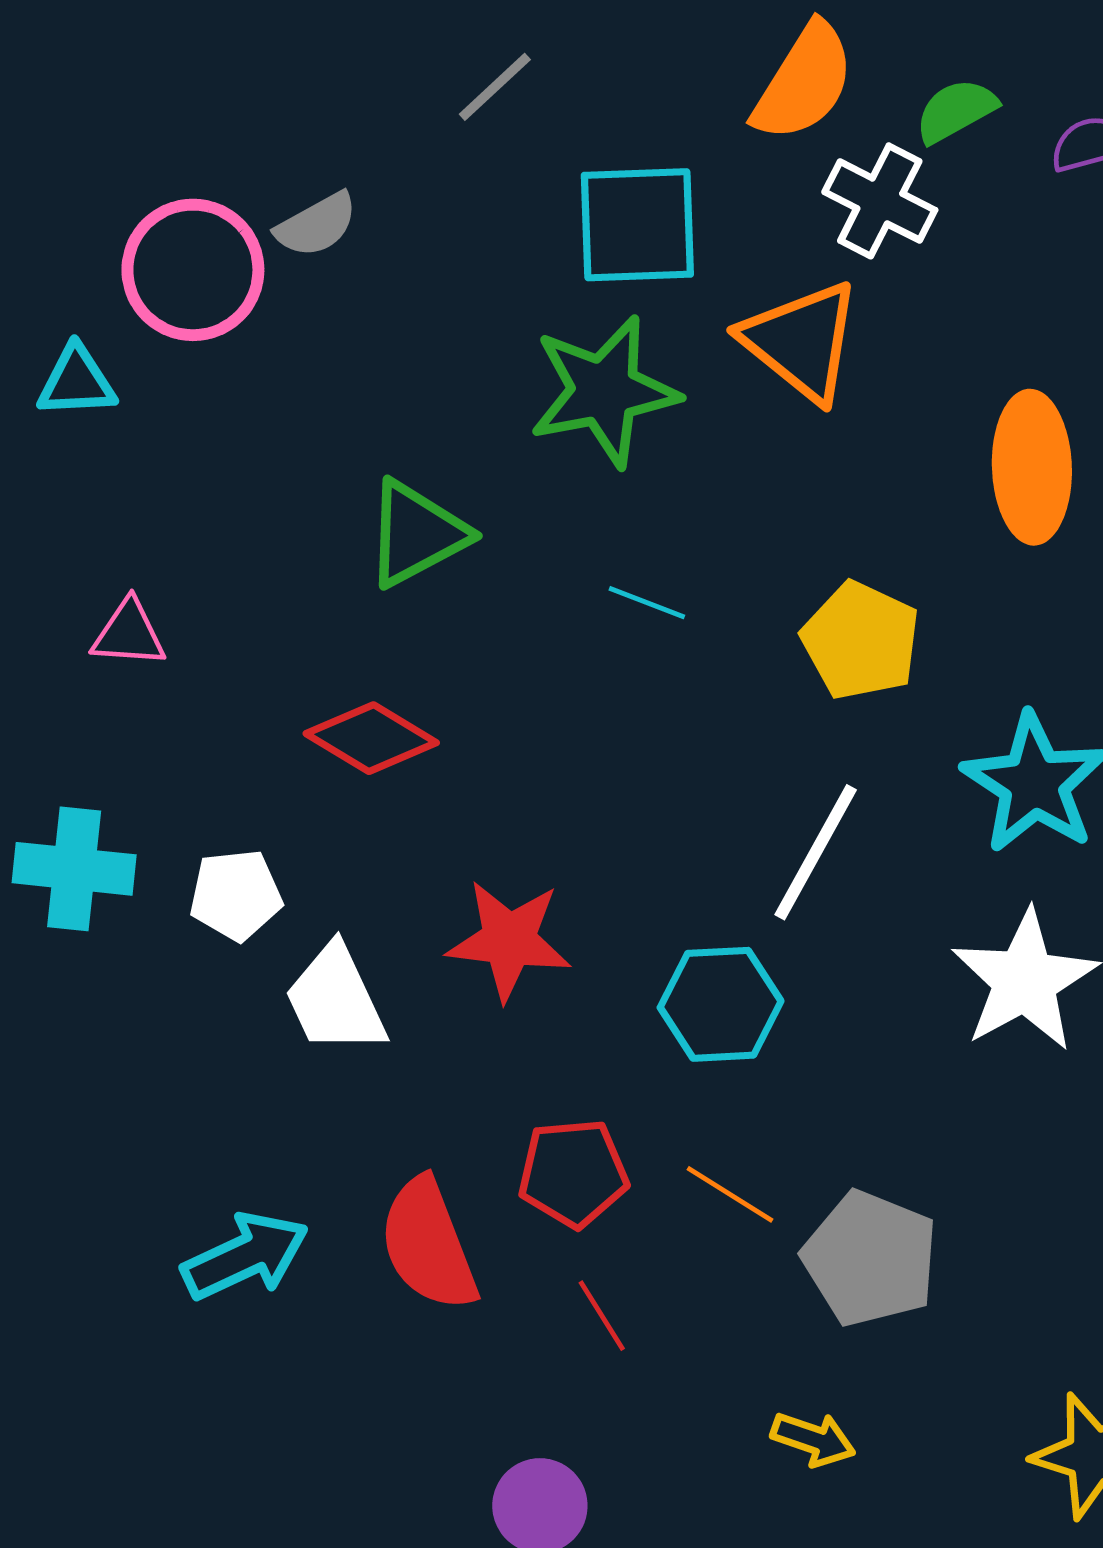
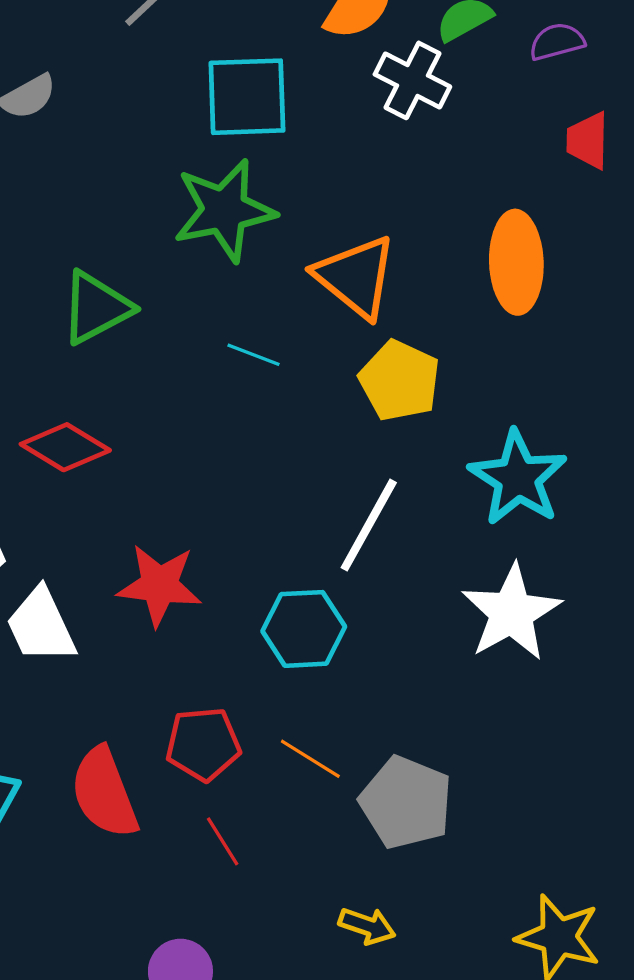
orange triangle: (801, 341) -> (356, 277), moved

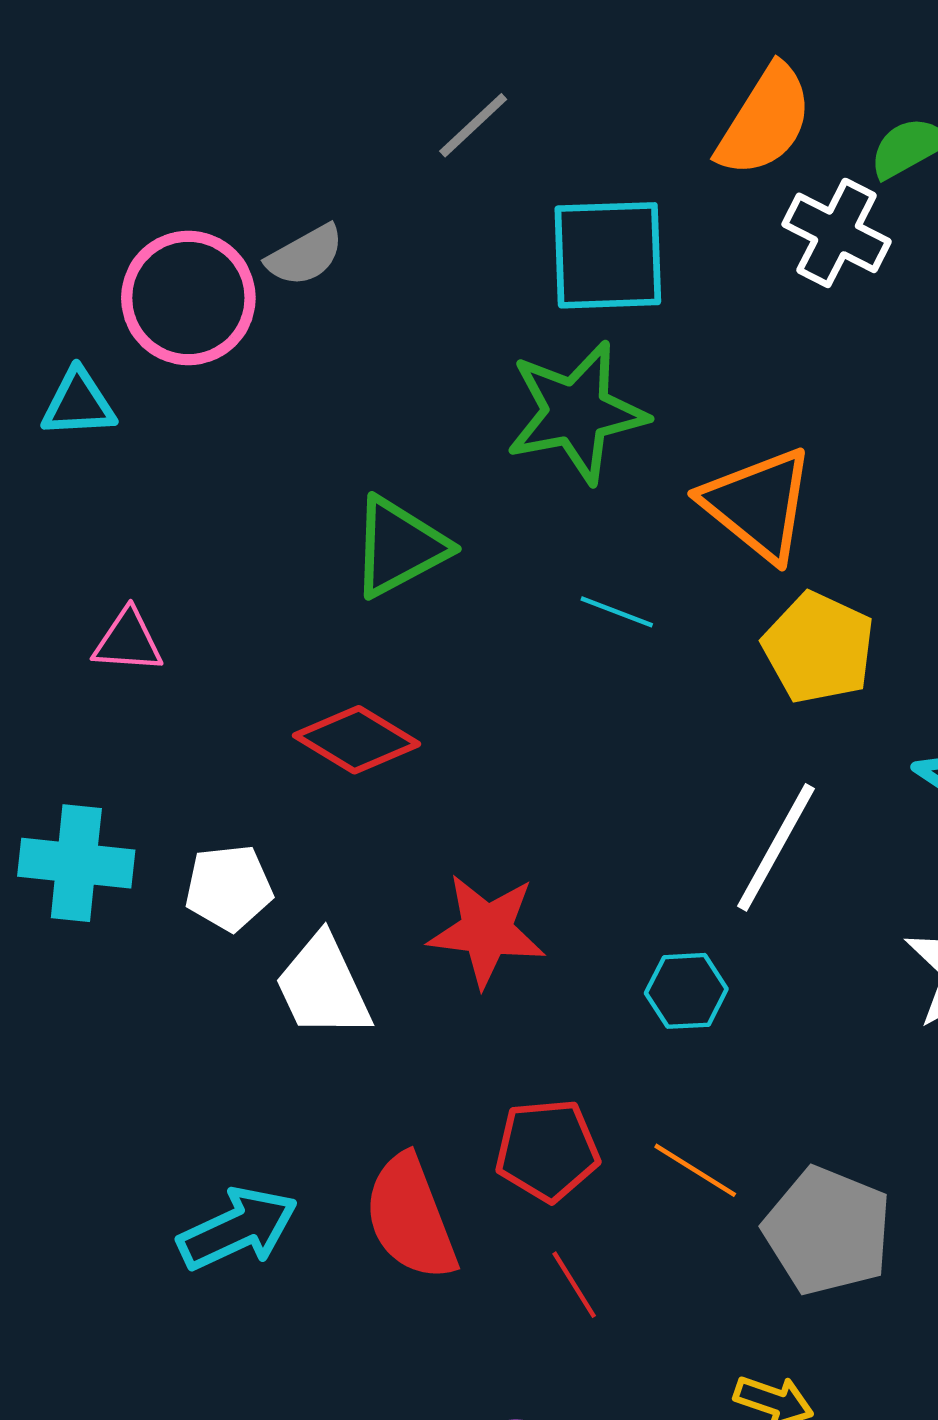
cyan hexagon: (304, 629) -> (686, 991), size x0.7

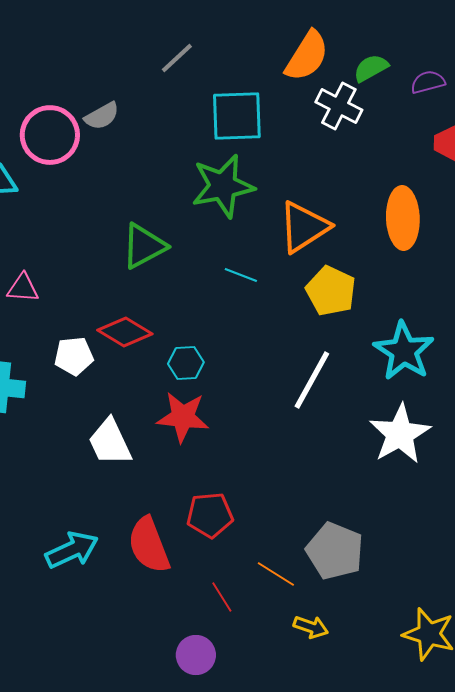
orange triangle: (758, 504) -> (304, 227), turned 48
white pentagon: (229, 888) -> (74, 356), moved
cyan hexagon: (686, 991) -> (186, 363), moved
orange line: (695, 1170) -> (276, 574), moved
red line: (574, 1285) -> (222, 597), moved

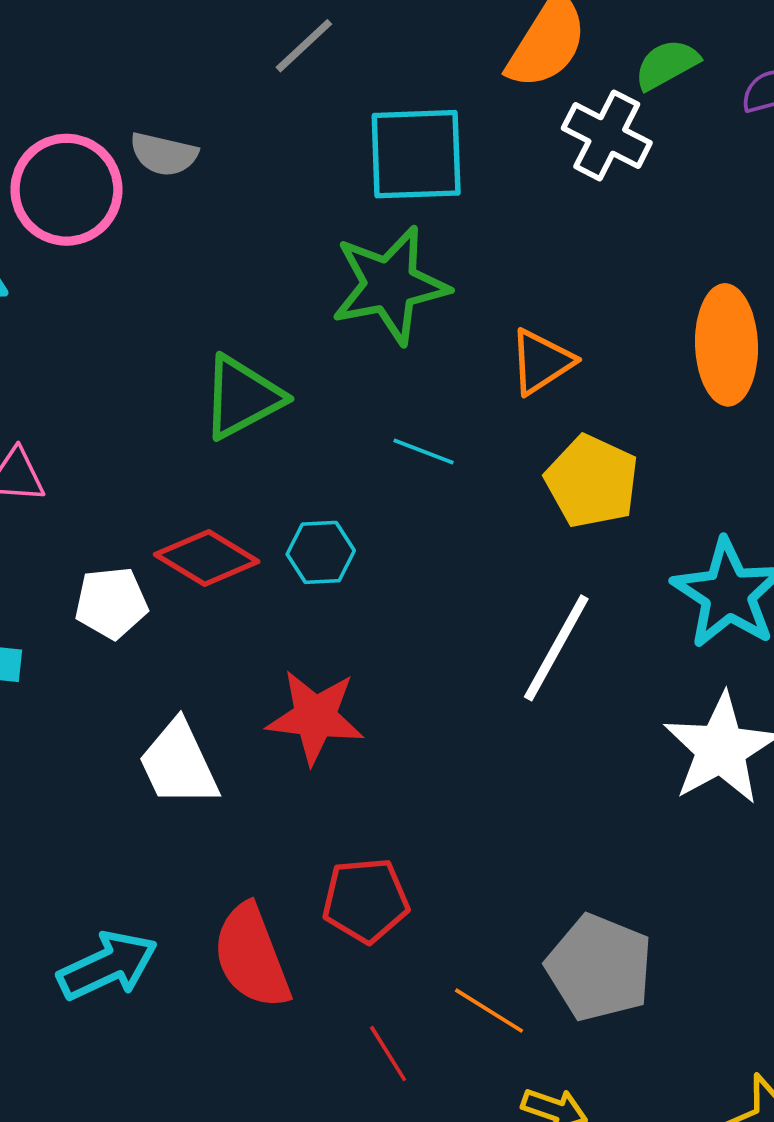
gray semicircle: (102, 116) -> (164, 154), turned 42
orange triangle: (304, 227) -> (541, 362), size x0.7
cyan hexagon: (186, 363) -> (321, 552), moved

